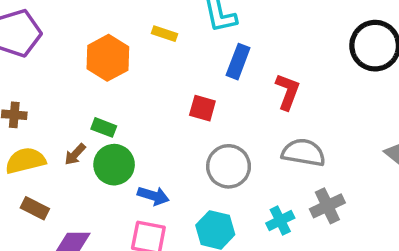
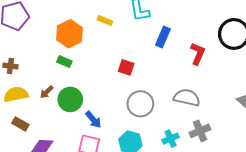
blue rectangle: (238, 62) -> (163, 37), moved
red L-shape: (288, 92) -> (198, 54), moved
green rectangle: (104, 127) -> (64, 62), moved
blue arrow: (153, 196) -> (93, 120), turned 30

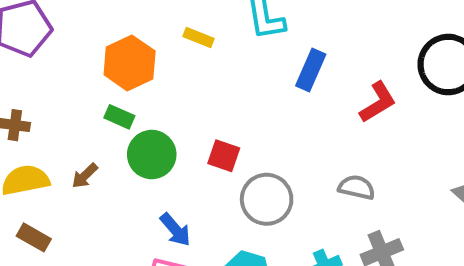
red L-shape: (198, 54) -> (378, 102), turned 35
red square: (126, 67) -> (224, 156), moved
gray semicircle: (187, 98) -> (357, 187), size x0.7
green circle: (70, 99) -> (152, 155), moved

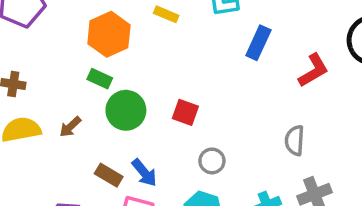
gray semicircle: (357, 187) -> (295, 140), turned -100
gray circle: (267, 199) -> (212, 161), moved, size x0.6
brown rectangle: (34, 237) -> (109, 175), moved

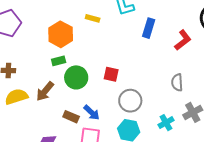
green rectangle: (100, 79) -> (59, 61), turned -32
brown arrow: (70, 127) -> (45, 91), size x1.5
gray circle: (212, 161) -> (130, 101), size x1.5

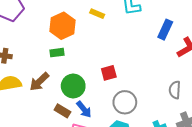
blue rectangle: (149, 28) -> (165, 30), moved
red square: (111, 74) -> (109, 73), turned -35
green circle: (76, 77) -> (73, 86), moved

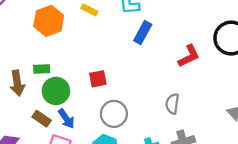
blue rectangle: (165, 30) -> (143, 33), moved
green rectangle: (57, 53) -> (42, 69), moved
brown arrow: (39, 82) -> (17, 83), turned -60

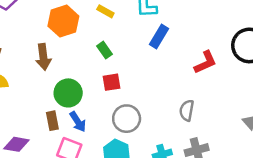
green rectangle: (42, 69) -> (105, 50), moved, turned 56
brown arrow: (17, 83) -> (43, 57), moved
brown rectangle: (42, 119) -> (52, 121), turned 42

